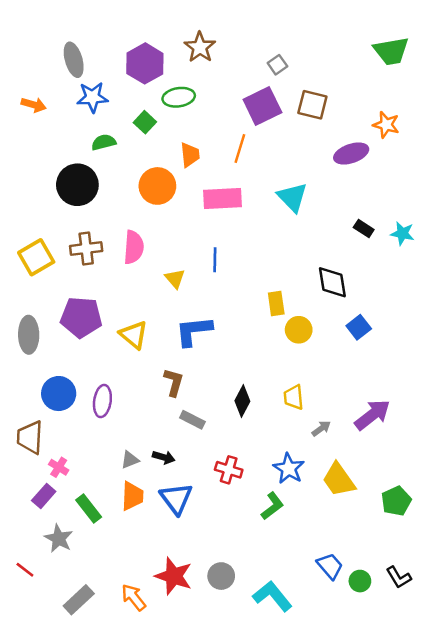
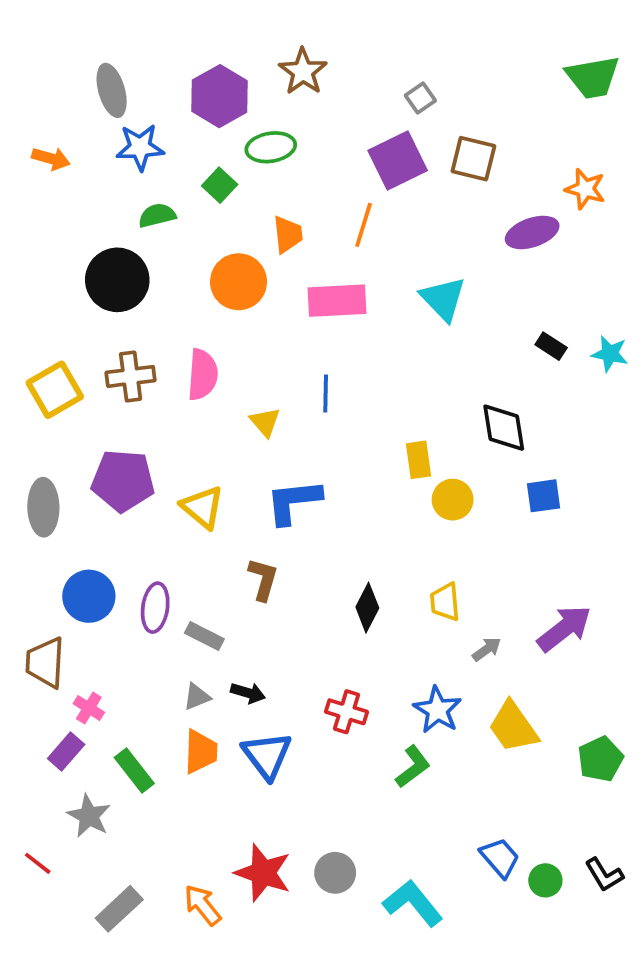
blue square: (359, 327) -> (544, 496), turned 30
gray rectangle: (192, 420) -> (204, 636), moved

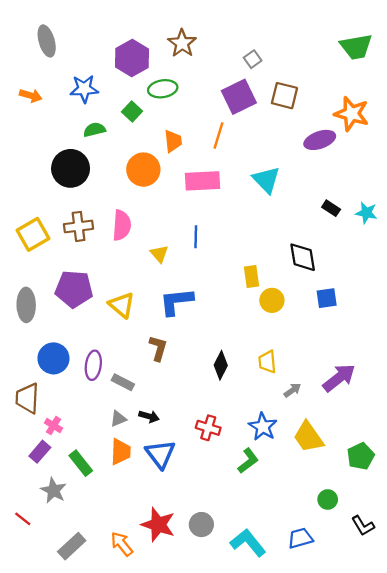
gray ellipse: (112, 90) -> (47, 41), moved
orange star: (585, 189) -> (352, 114), size x1.4
blue trapezoid: (500, 858) -> (300, 538), moved, turned -65
green circle: (545, 880) -> (328, 499), moved

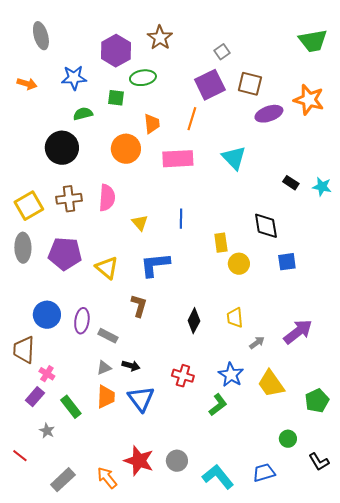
green square: (132, 112) -> (116, 98), turned -36
purple ellipse: (320, 140) -> (269, 114), moved
blue line: (196, 237) -> (181, 219), moved
gray ellipse: (26, 305) -> (23, 248), moved
gray star: (53, 490) -> (47, 431), size x0.7

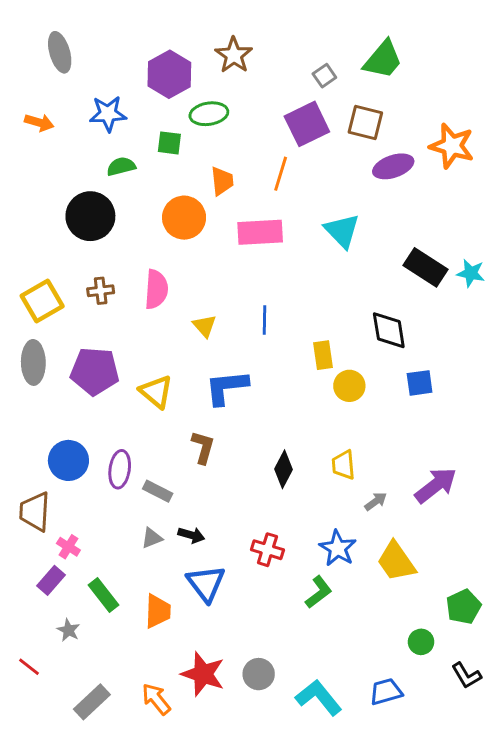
green trapezoid: (313, 41) -> (383, 60), moved, turned -40
black rectangle: (291, 183) -> (425, 267), size x1.8
brown cross: (69, 199) -> (101, 291), size x0.7
orange trapezoid: (106, 397) -> (158, 611), moved
green pentagon: (317, 401) -> (463, 607), moved

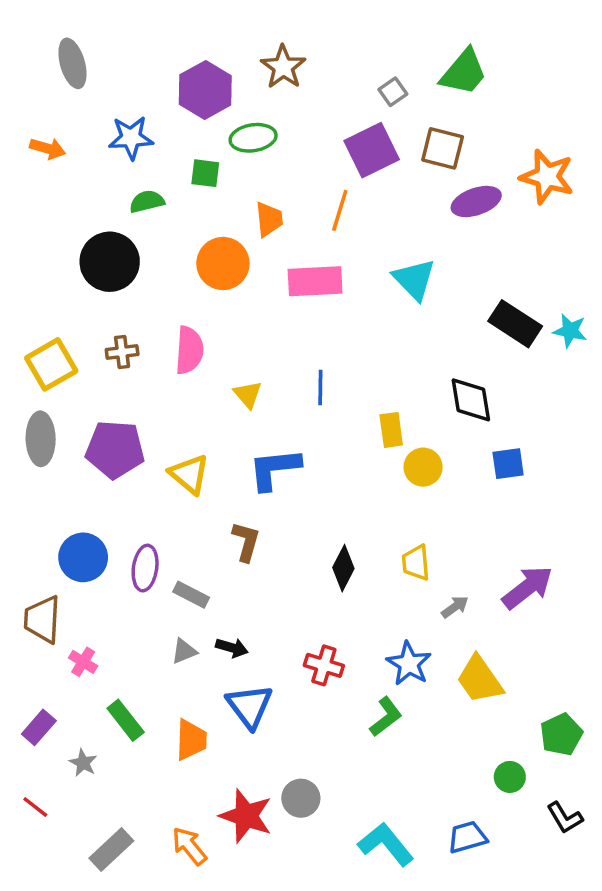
purple rectangle: (51, 580) -> (39, 727), moved
gray circle: (259, 674) -> (301, 798), moved

